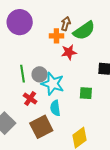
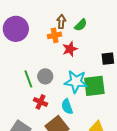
green semicircle: (84, 31) -> (81, 25), size x0.6
cyan star: (53, 84) -> (76, 82), moved
green square: (86, 93) -> (94, 86), size x1.6

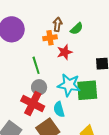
gray circle: (45, 76) -> (39, 87), moved
green line: (28, 79) -> (36, 65), moved
red cross: (41, 102) -> (33, 104), size x1.6

